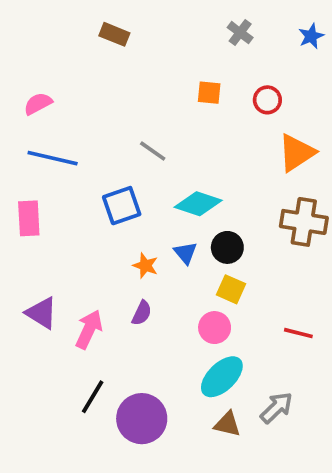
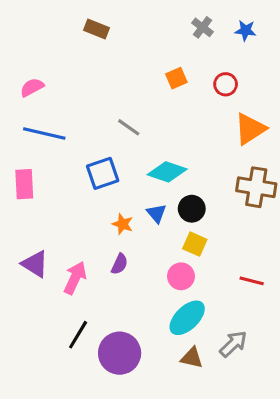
blue star: (311, 36) -> (246, 31), moved, turned 30
orange square: (209, 93) -> (176, 78), turned -30

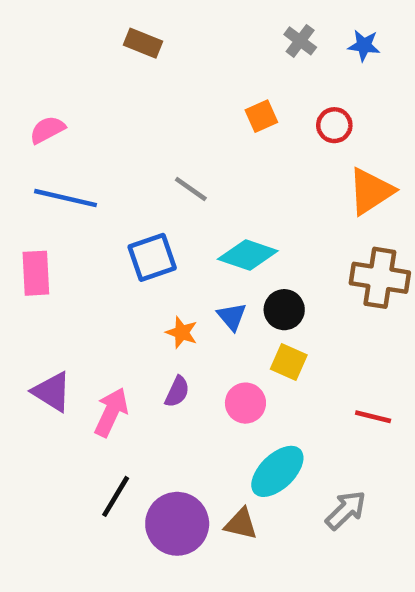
pink circle: (181, 276) -> (245, 403), moved
brown triangle: (192, 358) -> (241, 524), moved

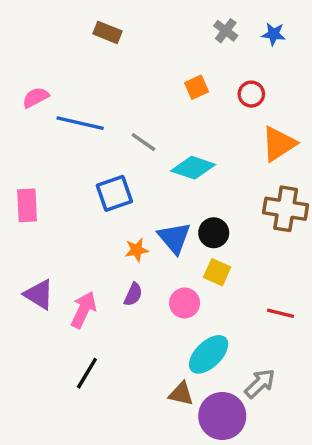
blue line: (66, 198) -> (80, 123), moved
cyan diamond: (248, 255) -> (193, 168), moved
blue triangle: (232, 316) -> (174, 238), size x1.5
orange star: (182, 332) -> (137, 250), turned -30
purple circle: (177, 524) -> (222, 416), moved

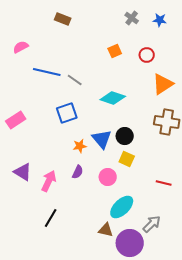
pink semicircle: (36, 97) -> (21, 47), moved
gray line: (143, 142) -> (75, 80), moved
pink rectangle: (27, 205) -> (16, 120), turned 60

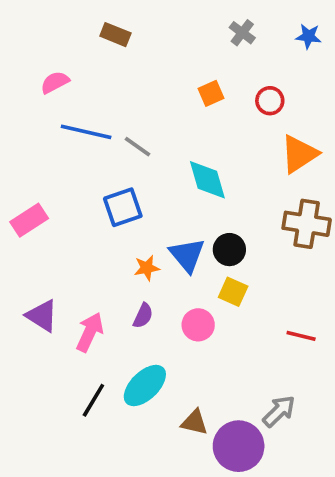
blue star: (160, 20) -> (308, 36), moved
pink semicircle: (21, 47) -> (55, 82), moved
cyan diamond: (113, 98) -> (207, 180), turned 55
cyan ellipse: (122, 207) -> (145, 386), moved

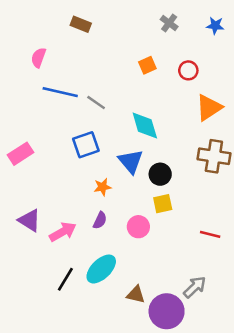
pink semicircle: (55, 82) -> (38, 58), turned -42
blue triangle: (187, 255) -> (131, 161), moved
yellow square: (233, 292) -> (163, 204), turned -36
pink arrow: (90, 332) -> (63, 232), turned 36

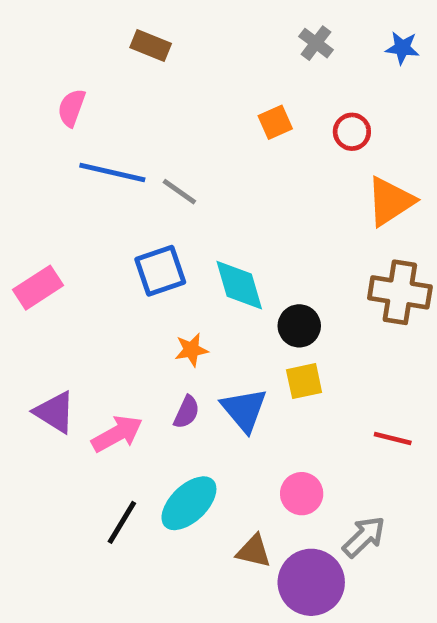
cyan diamond: (145, 126) -> (239, 285), moved
blue triangle: (131, 161) -> (244, 410), moved
pink circle: (138, 227) -> (302, 494), moved

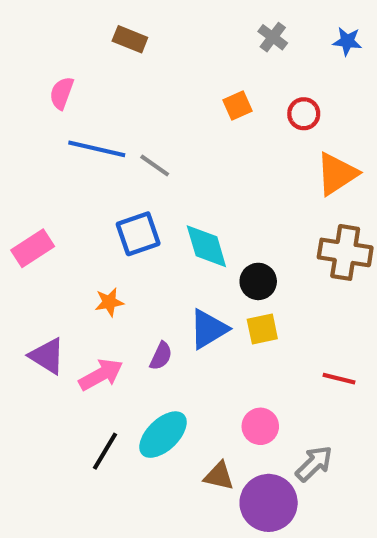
orange star: (191, 350) -> (109, 302), moved
blue triangle: (244, 410) -> (209, 329), moved, turned 39

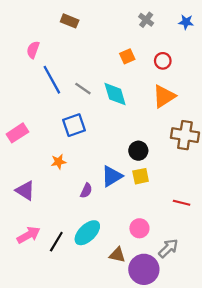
blue line: (97, 149) -> (52, 80), turned 48
orange triangle: (337, 174) -> (164, 96), moved
cyan diamond: (206, 246) -> (115, 94), moved
pink arrow: (101, 375) -> (29, 235), moved

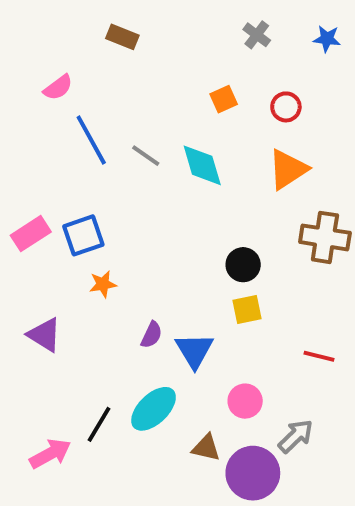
pink semicircle: (33, 50) -> (58, 87), turned -147
blue square: (74, 125) -> (83, 235), moved
blue triangle: (112, 176) -> (194, 350), moved, turned -30
pink arrow: (29, 235) -> (50, 454), moved

